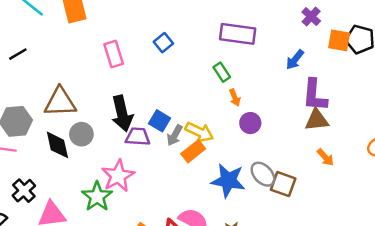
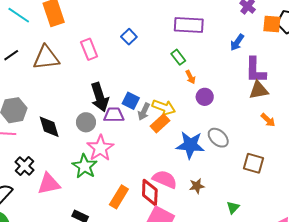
brown triangle: (60, 102) -> (46, 58), moved
gray circle: (81, 134) -> (86, 122), moved
brown square: (283, 184) -> (254, 163), moved

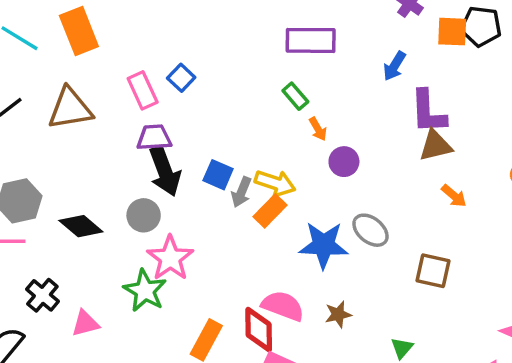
blue square: (129, 37) -> (181, 78), moved
purple trapezoid: (114, 115) -> (154, 138), moved
black diamond: (49, 127) -> (81, 226), turned -30
pink triangle: (49, 184) -> (85, 323), size x0.7

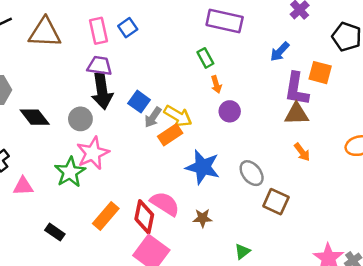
orange square: (452, 32) -> (320, 73), moved
gray ellipse: (371, 230) -> (252, 173), moved

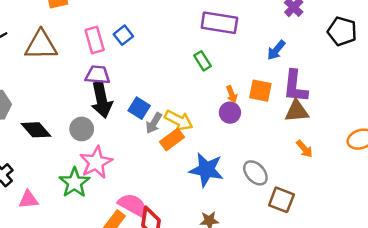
orange square: (320, 73) -> (260, 91), moved
orange arrow: (216, 84) -> (232, 94), moved
pink semicircle: (165, 204) -> (133, 205), moved

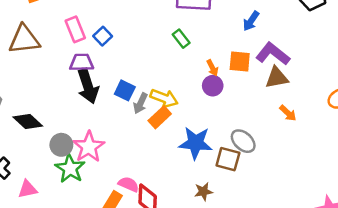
blue square: (123, 35) -> (103, 36), moved
purple L-shape: (295, 86) -> (273, 54), turned 128
gray circle: (82, 129) -> (61, 145), moved
brown square: (281, 200) -> (228, 159), moved
pink semicircle: (133, 205) -> (128, 184), size x0.7

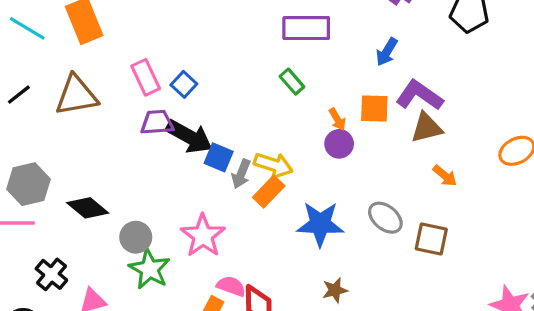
black arrow: (88, 86) -> (189, 137), moved, turned -40
pink star: (89, 147) -> (203, 236), moved
brown square: (228, 159) -> (431, 239), moved

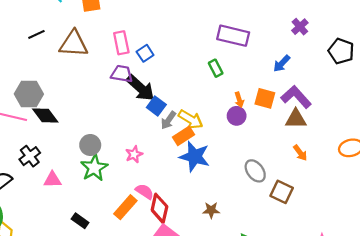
black diamond: (88, 208) -> (45, 116), moved
blue star: (320, 224) -> (195, 157), moved
pink star: (203, 236) -> (134, 154), size x0.6

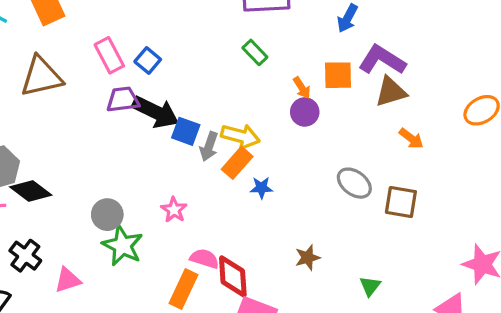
blue star: (195, 157) -> (261, 188), size x0.5

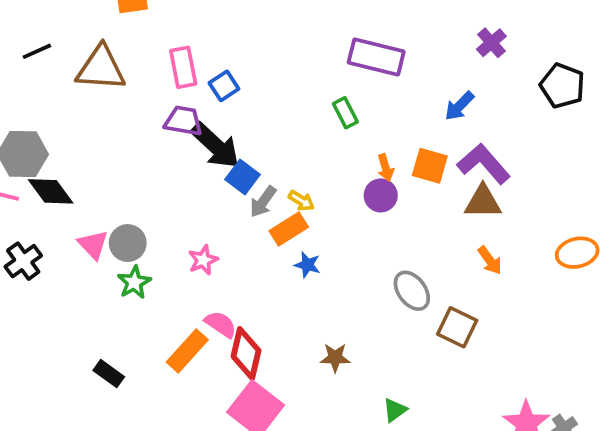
yellow arrow: (240, 136) -> (301, 201), size x0.6
green star: (122, 246) -> (134, 282), size x0.7
pink triangle: (68, 280) -> (93, 245), moved, turned 48

